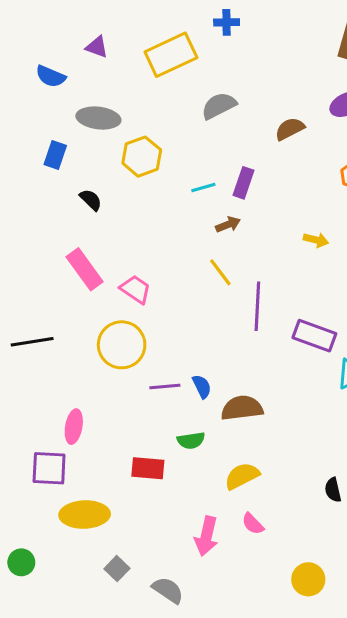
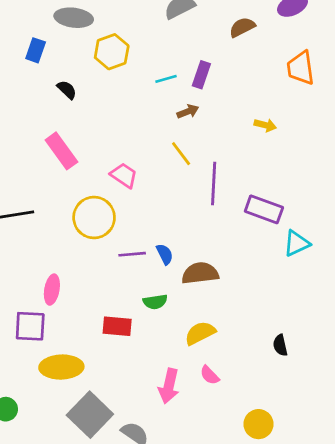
pink trapezoid: (135, 289) -> (124, 175), moved
gray square: (117, 569) -> (90, 415), size x2.0

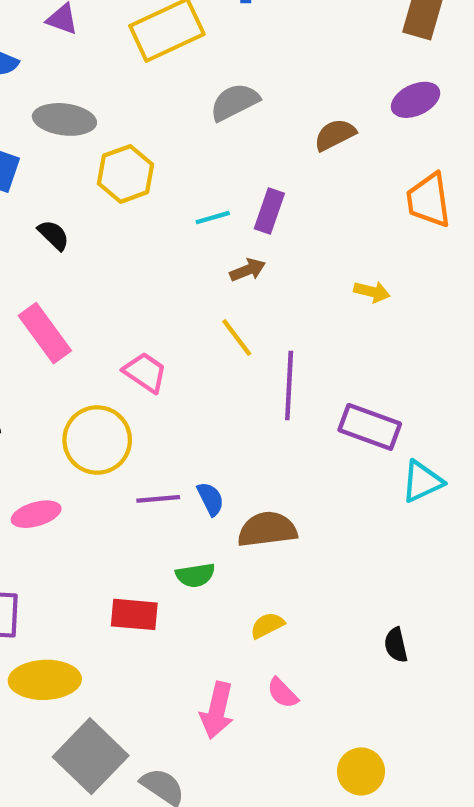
pink ellipse: (52, 290) -> (36, 514), moved, turned 64
yellow semicircle: (200, 333) -> (267, 625), size x0.7

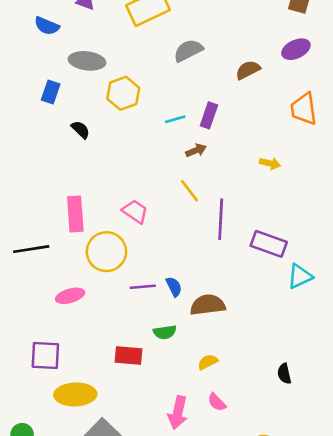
pink rectangle: (45, 333) -> (75, 214), moved, turned 32

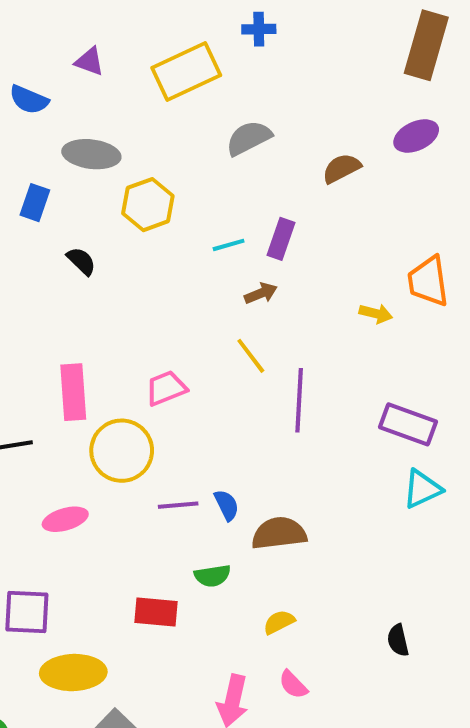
orange trapezoid: (304, 109) -> (428, 281), moved
pink trapezoid: (135, 211) -> (166, 388), turned -56
purple rectangle: (269, 244) -> (408, 424), moved

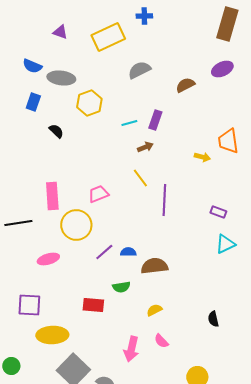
blue semicircle: (29, 100) -> (32, 66), moved
purple rectangle: (408, 424) -> (218, 212), size x0.6
purple line: (178, 505) -> (104, 252), turned -36
blue semicircle: (227, 505) -> (128, 252), turned -63

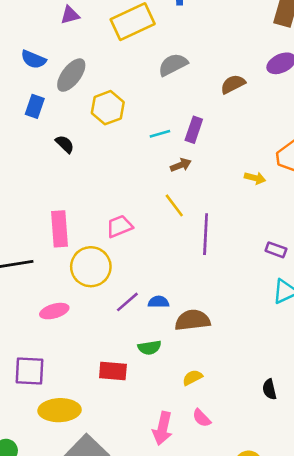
purple triangle: (60, 32) -> (70, 15), turned -35
gray ellipse: (61, 78) -> (71, 75), turned -60

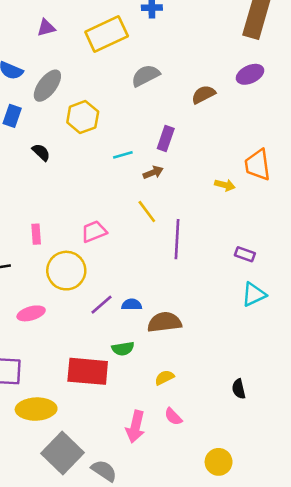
cyan line: (160, 134) -> (123, 155), moved
pink rectangle: (60, 229) -> (36, 234), size x0.6
red rectangle: (113, 371) -> (88, 371), size x1.5

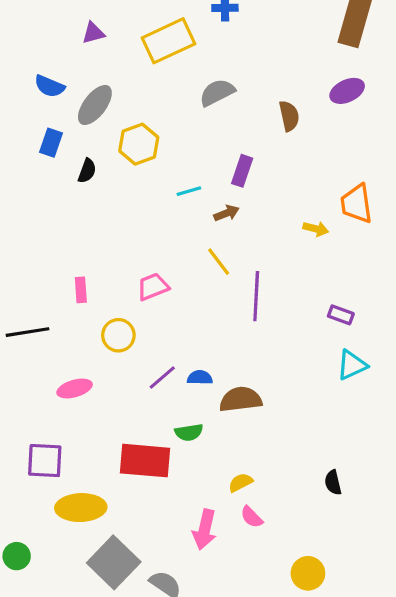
brown semicircle: (203, 94) -> (289, 116), turned 105
black semicircle: (41, 152) -> (87, 171), moved, turned 66
yellow circle: (66, 271) -> (118, 335), size x0.7
yellow semicircle: (164, 378) -> (241, 482), moved

